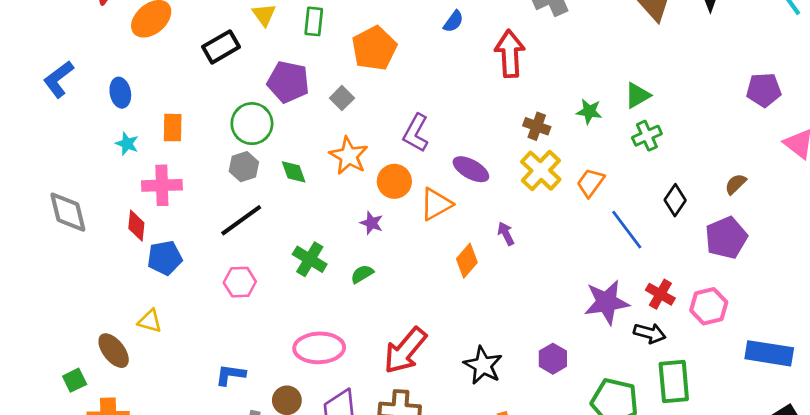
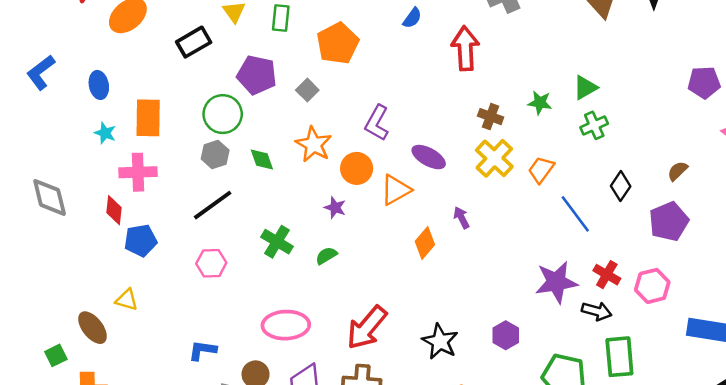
orange rectangle: (173, 128) -> (148, 118), size x1.4

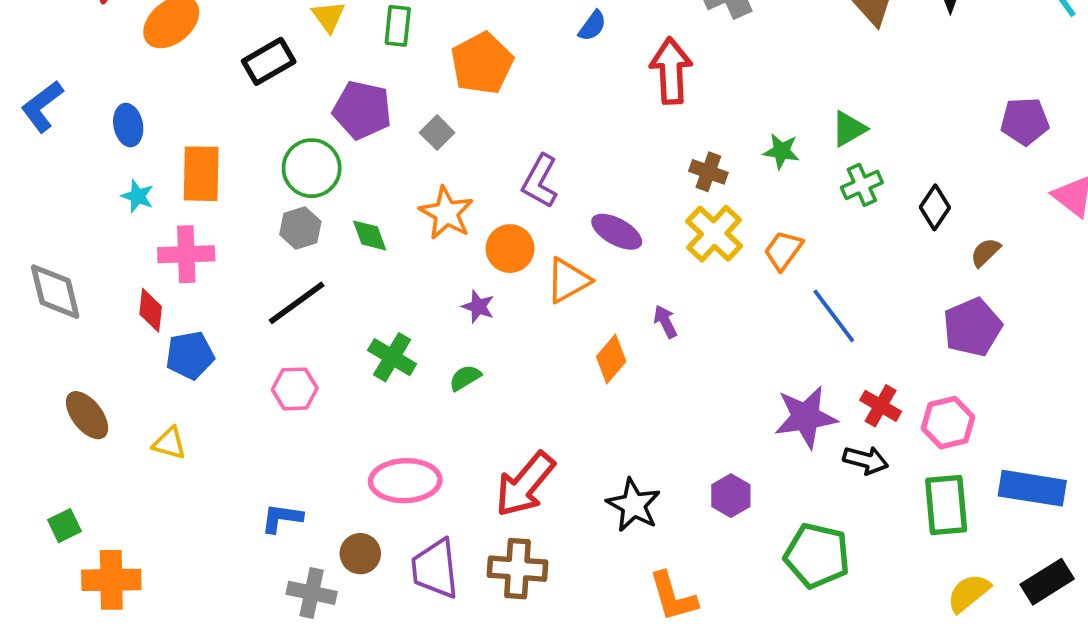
black diamond: (621, 186) -> (935, 207), moved
brown ellipse: (93, 328) -> (87, 415), moved
green rectangle: (619, 357) -> (946, 505), moved

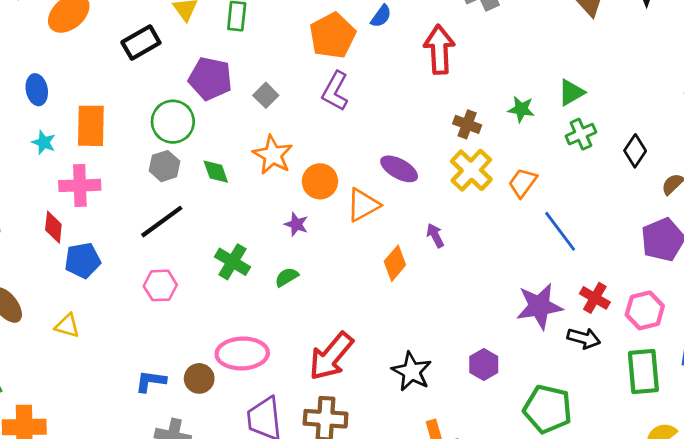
orange pentagon: (482, 63) -> (332, 36), moved
purple L-shape: (540, 181) -> (335, 91), moved
brown circle: (360, 554) -> (199, 378), moved

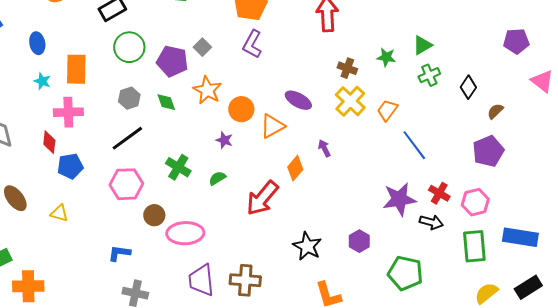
purple pentagon: (210, 79) -> (172, 61), moved
green circle: (173, 122) -> (129, 47), moved
pink hexagon: (160, 285) -> (126, 184), size x1.4
red arrow: (331, 356) -> (262, 198), moved
brown circle: (199, 378) -> (154, 215), moved

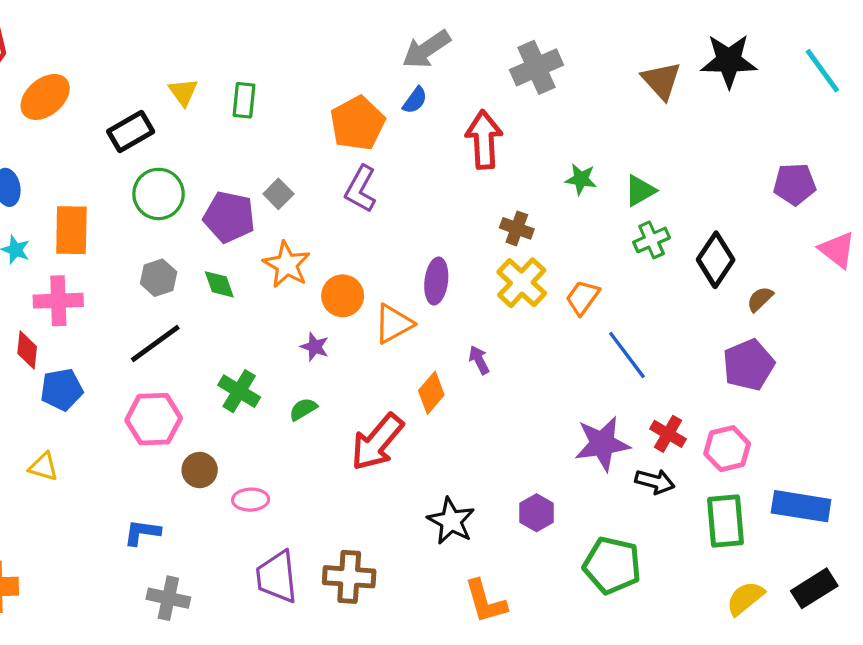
green star: (386, 57) -> (581, 179), moved
black diamond: (468, 87) -> (716, 260), size x1.4
purple ellipse: (298, 100) -> (436, 281), turned 68
pink ellipse: (185, 233) -> (251, 500), size x0.6

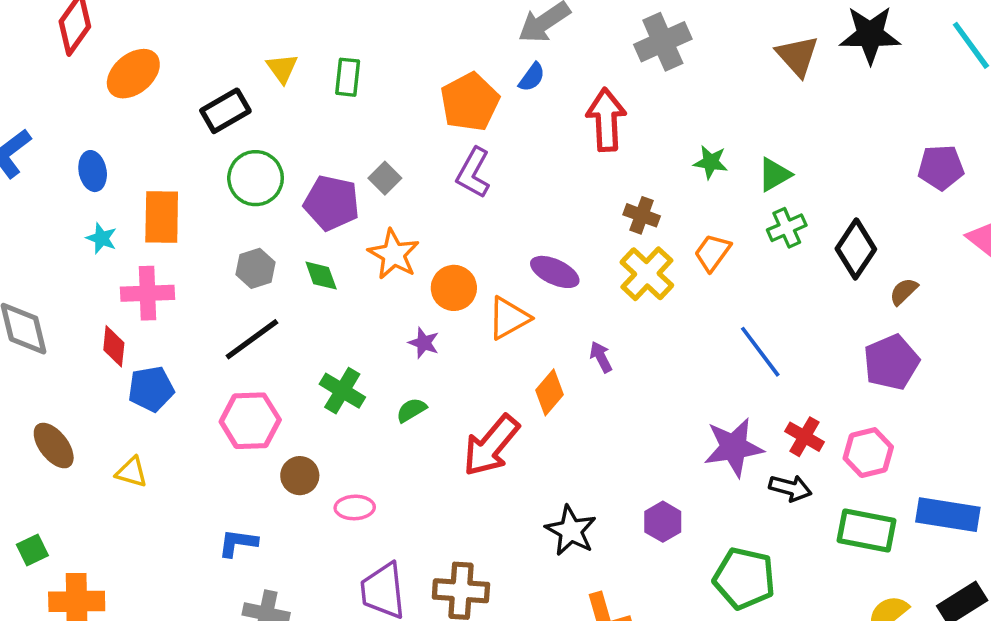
purple ellipse: (436, 281) -> (555, 272), turned -72
orange trapezoid: (583, 297) -> (712, 252), moved
green rectangle: (726, 521) -> (866, 531), turned -74

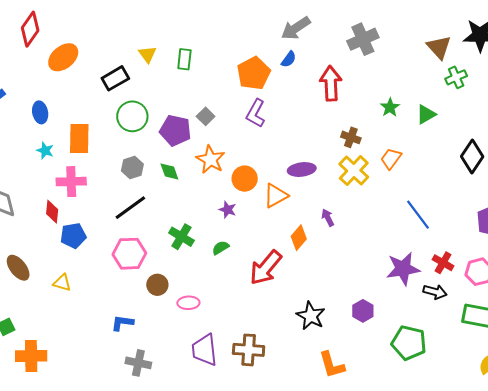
green star: (711, 162) -> (390, 107), turned 30
green cross: (787, 228) -> (456, 77), moved
purple ellipse: (555, 272) -> (302, 170), turned -32

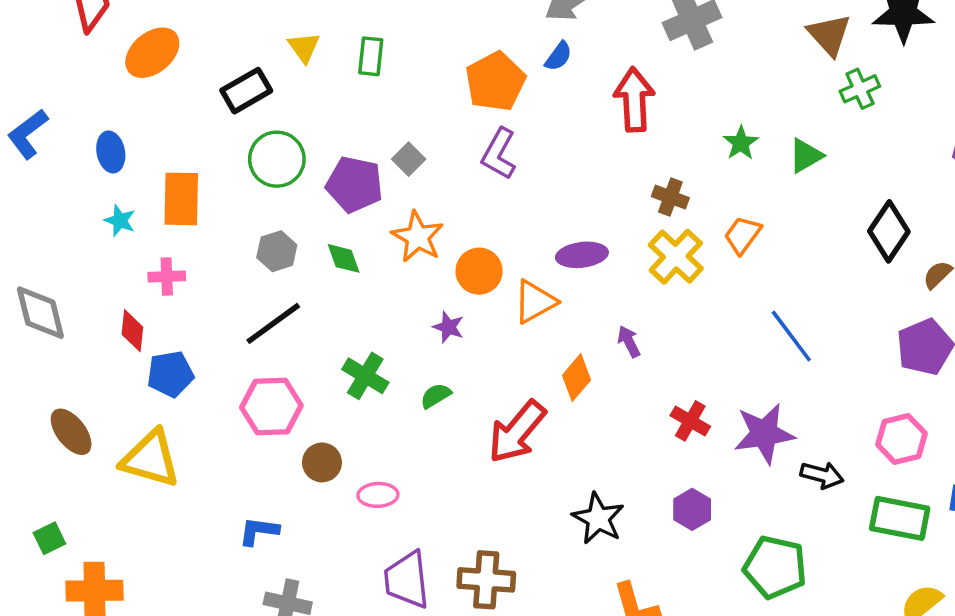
pink cross: (71, 182) -> (167, 277), size x0.7
red cross: (443, 263) -> (690, 421), moved
yellow triangle: (62, 283) -> (150, 459), size x1.8

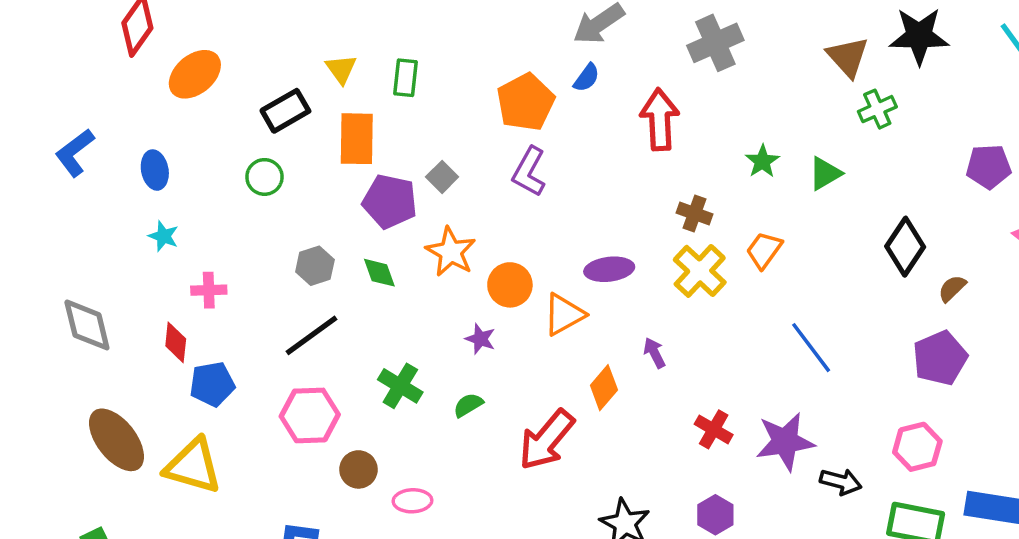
green circle: (277, 159) -> (264, 177), moved, size x0.7
orange rectangle: (181, 199) -> (357, 139), moved
brown ellipse: (71, 432) -> (117, 440), size x1.4

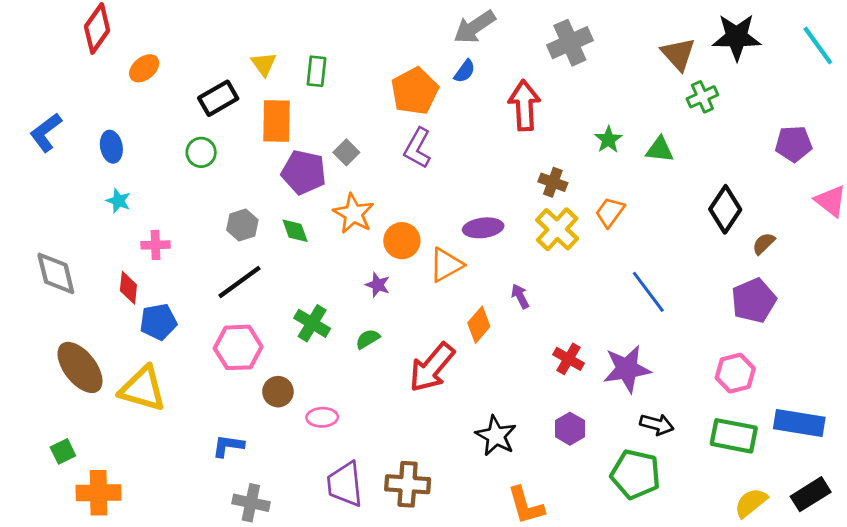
orange ellipse: (195, 74) -> (144, 68), size x0.7
green triangle: (825, 173) -> (660, 150), turned 36
black arrow: (841, 482) -> (657, 424), moved

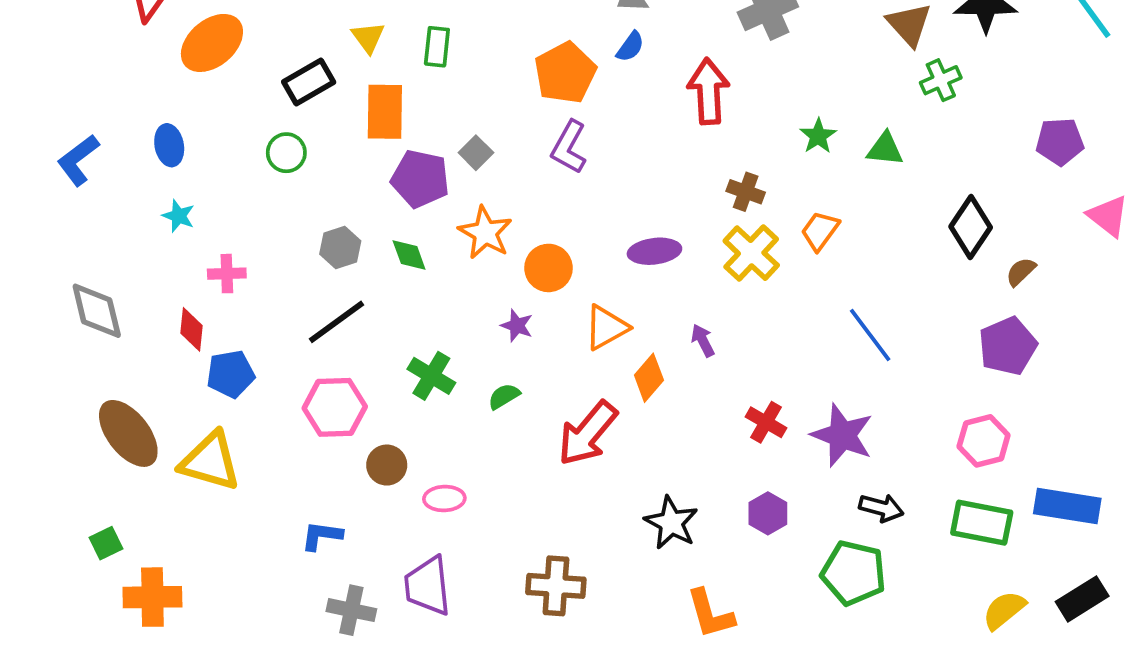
orange ellipse: (144, 68) -> (212, 43), size x1.6
blue L-shape: (46, 132) -> (78, 160), moved
orange triangle: (446, 265) -> (606, 327), moved
purple star: (627, 369) -> (842, 435), turned 30
purple trapezoid: (345, 484) -> (428, 586), moved

